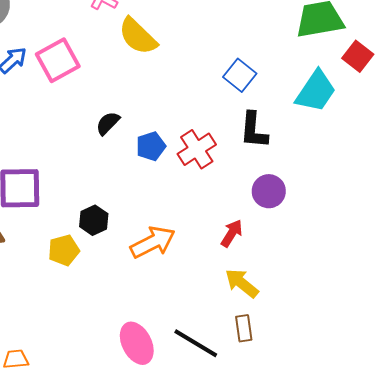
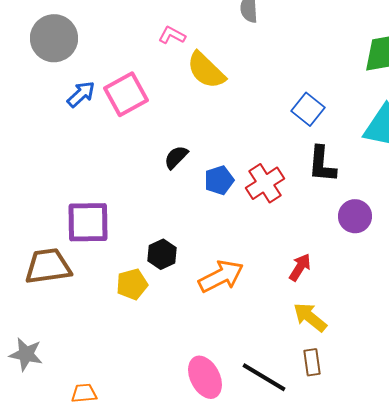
purple circle: (269, 191) -> (355, 216), moved

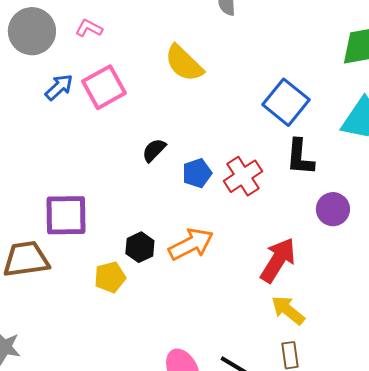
pink L-shape: (172, 35) -> (89, 28), moved
blue square: (308, 109) -> (286, 102), size x1.4
red arrow: (300, 267) -> (278, 260), size x1.6
orange arrow: (221, 276) -> (191, 244), moved

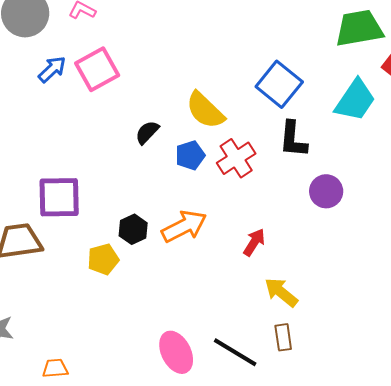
yellow semicircle: (184, 63) -> (205, 110), moved
red arrow: (278, 260) -> (254, 242), moved, size x0.6

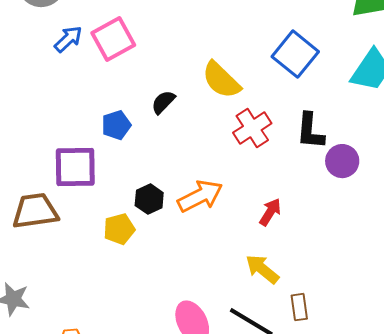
black L-shape: (293, 139) -> (310, 131), moved
blue pentagon: (190, 155) -> (116, 125), moved
yellow arrow: (281, 292) -> (262, 269), moved

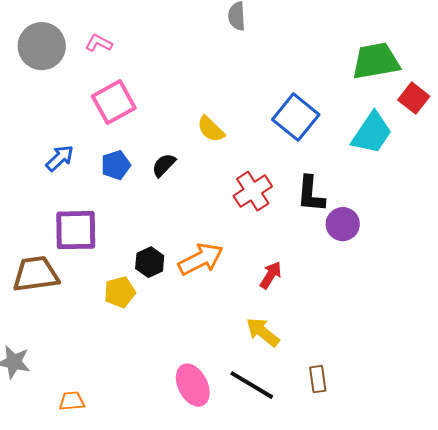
blue arrow: (68, 39) -> (60, 158), moved
yellow semicircle: (221, 80) -> (211, 129), moved, size x0.7
blue pentagon: (116, 125) -> (116, 165), moved
brown rectangle: (299, 307) -> (318, 379), moved

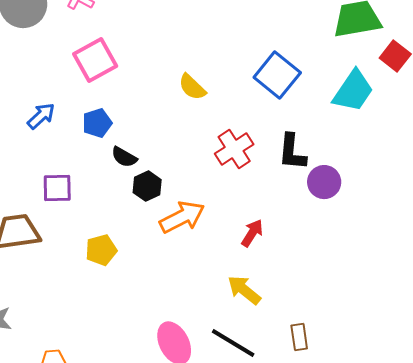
black semicircle: (164, 165) -> (124, 157), moved, turned -104
purple square: (76, 230) -> (57, 188), size x0.7
black hexagon: (150, 262) -> (147, 186), moved

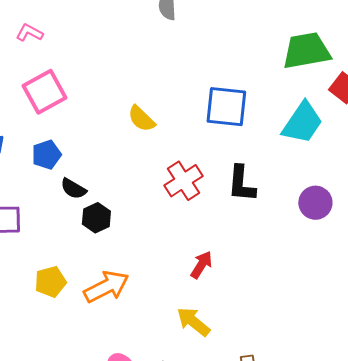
blue square: (277, 75) -> (226, 107), turned -33
purple circle: (324, 182) -> (315, 203), moved
orange arrow: (182, 217) -> (106, 287), moved

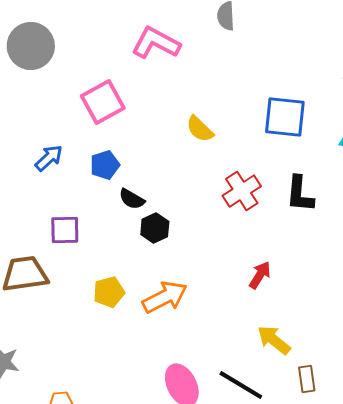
pink L-shape: (29, 33) -> (156, 43), moved, size x1.8
yellow arrow: (193, 322) -> (274, 340), moved

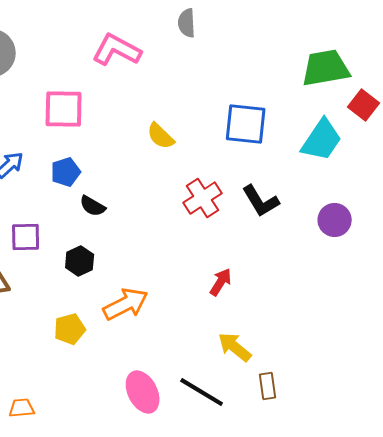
pink square: (103, 102) -> (64, 109), turned 30
black L-shape: (300, 194) -> (261, 201), turned -36
black hexagon: (155, 228) -> (80, 261), moved
yellow pentagon: (109, 292) -> (70, 329), moved

